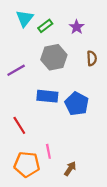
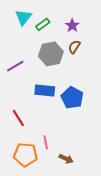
brown semicircle: (92, 58) -> (74, 47), moved, turned -144
brown arrow: (70, 169) -> (66, 159), turned 80

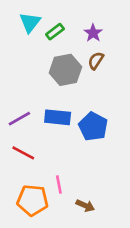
purple line: (15, 66) -> (19, 119), moved
red line: (18, 118) -> (23, 153), turned -30

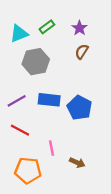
cyan triangle: (30, 22) -> (19, 34), moved, turned 30
gray hexagon: (65, 70) -> (36, 62), moved
pink line: (59, 184) -> (51, 148), moved
brown arrow: (85, 206) -> (77, 163), moved

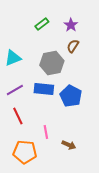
cyan triangle: (19, 34) -> (13, 58), moved
gray hexagon: (36, 62) -> (52, 63), moved
red line: (20, 130) -> (18, 116), turned 36

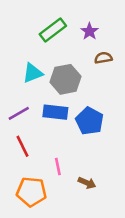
green rectangle: (42, 24) -> (53, 30), size x1.5
brown semicircle: (73, 46) -> (103, 58), moved, turned 48
cyan triangle: (13, 58) -> (33, 73), moved

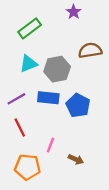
green rectangle: (53, 30) -> (30, 28), moved
purple star: (89, 31) -> (74, 12), moved
brown semicircle: (103, 58) -> (90, 50), size x1.5
pink line: (58, 166) -> (51, 145), turned 32

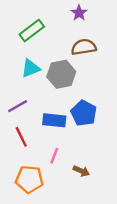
brown semicircle: (90, 50) -> (84, 47), moved
blue rectangle: (48, 98) -> (54, 120), moved

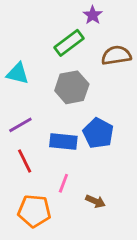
green rectangle: (32, 31) -> (69, 43), moved
brown semicircle: (84, 47) -> (116, 55), moved
cyan triangle: (31, 68) -> (18, 73), moved, turned 36

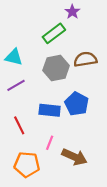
brown semicircle: (116, 55) -> (85, 59), moved
purple line: (20, 125) -> (16, 85), moved
brown arrow: (95, 201) -> (74, 157), size x1.6

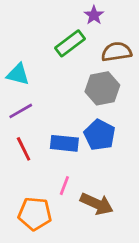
brown semicircle: (85, 59) -> (116, 52), moved
gray hexagon: (56, 68) -> (102, 88), moved
red line: (19, 125) -> (24, 149), moved

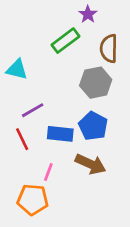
brown semicircle: (116, 52) -> (109, 48), turned -80
purple line: (21, 111) -> (33, 110), moved
pink line: (64, 186) -> (48, 172), moved
brown arrow: (97, 204) -> (90, 164), moved

